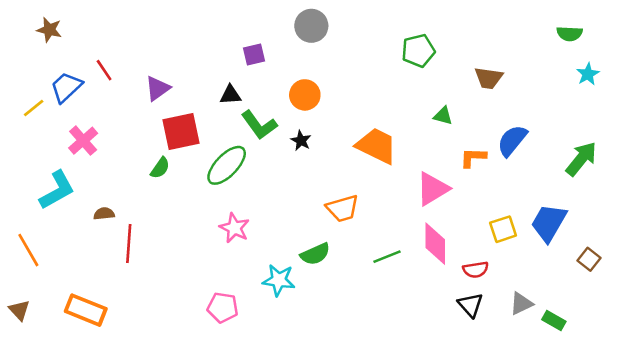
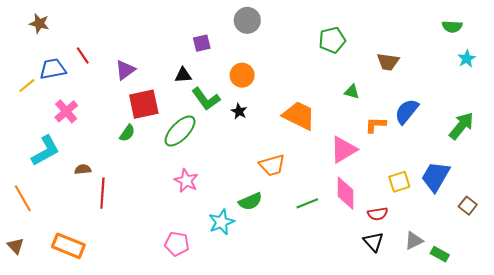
blue trapezoid: (66, 87) -> (53, 69), turned 32
cyan star: (279, 280) -> (221, 222), turned -30

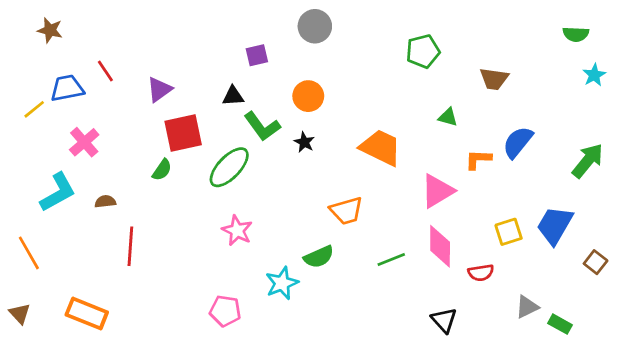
brown semicircle: (83, 169) -> (105, 202), moved
black triangle: (373, 242) -> (444, 320), moved

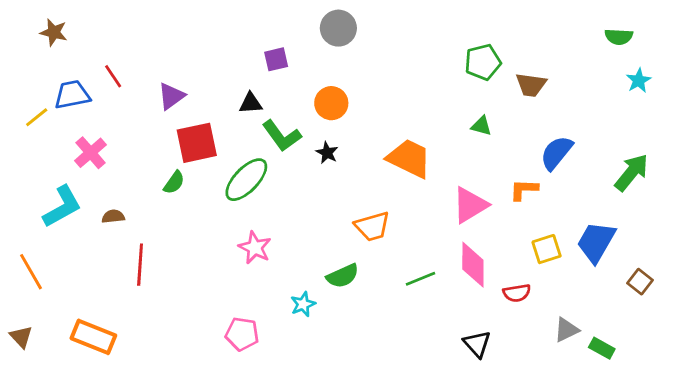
green pentagon: (423, 51) -> (483, 62), moved
orange L-shape: (478, 159) -> (524, 190), moved
cyan star: (282, 283) -> (303, 304), size x0.7

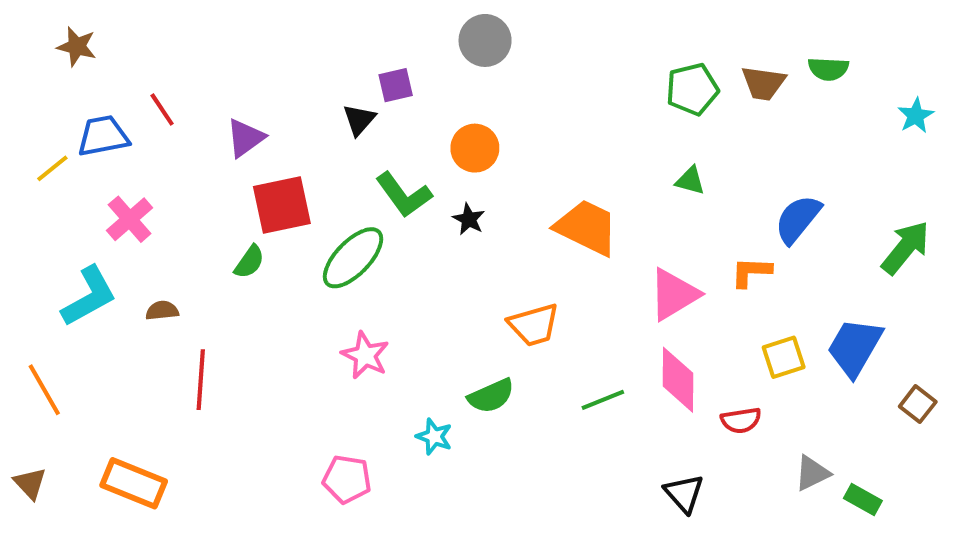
green semicircle: (619, 37) -> (828, 69), moved
brown trapezoid: (531, 85) -> (763, 83), moved
black triangle: (251, 103) -> (359, 120), moved, turned -45
cyan star: (303, 304) -> (434, 437), turned -30

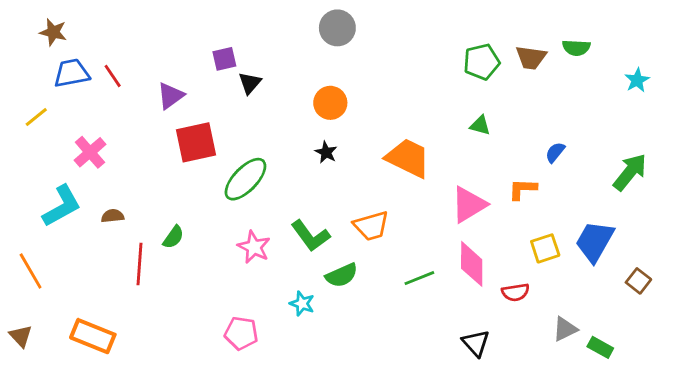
purple square: (396, 85) -> (224, 59), moved
blue trapezoid: (103, 136) -> (72, 73), moved
green L-shape: (404, 195) -> (311, 236), moved
blue semicircle: (798, 219) -> (555, 152), size x0.6
green semicircle: (249, 262) -> (173, 237), moved

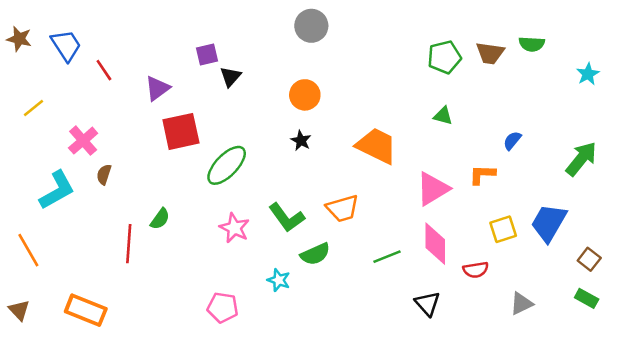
brown star: (53, 32) -> (19, 39), moved
blue trapezoid: (72, 73) -> (66, 45), moved, turned 68
brown semicircle: (113, 216) -> (104, 174), moved, turned -66
black triangle: (476, 343) -> (427, 304), moved
green rectangle: (600, 347) -> (587, 298), moved

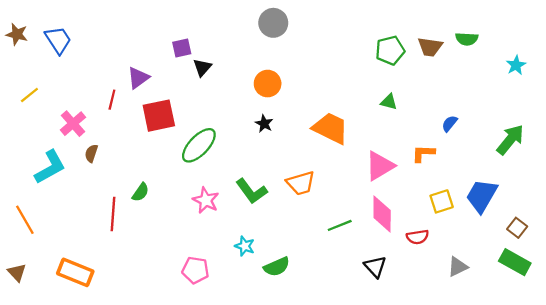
red line: (104, 70) -> (112, 100), moved, turned 48
green semicircle: (315, 254) -> (277, 267), moved
green rectangle: (587, 298) -> (515, 262), size x1.5

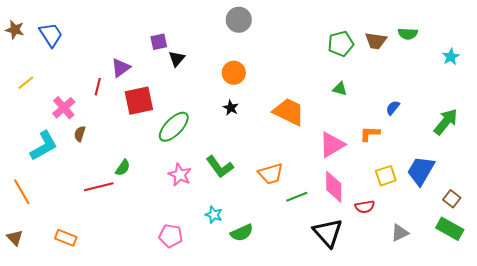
orange trapezoid: (301, 183) -> (271, 174), moved
red line: (113, 214) -> (99, 187), turned 72
black triangle: (375, 267) -> (328, 233), size x1.5
orange rectangle: (75, 272) -> (66, 238), size x0.7

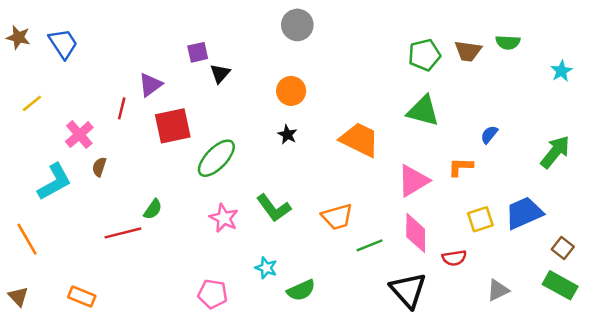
green triangle: (340, 89) -> (423, 111), size x1.8
blue trapezoid: (421, 171) -> (524, 213), turned 36

